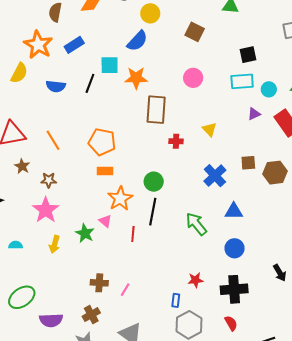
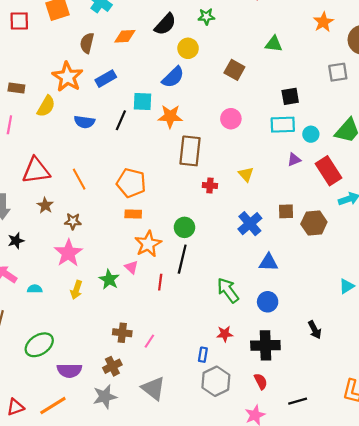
green arrow: (196, 224) -> (228, 290), moved

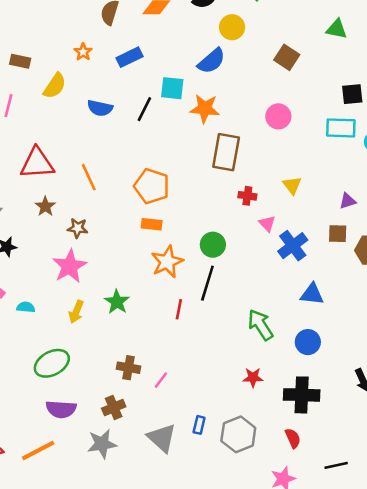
orange star: (67, 77) -> (83, 52), size x0.5
purple triangle: (294, 160) -> (348, 201), moved
pink triangle: (131, 267) -> (267, 224), moved
green ellipse: (39, 345) -> (52, 363), moved
blue rectangle: (203, 355) -> (199, 425), moved

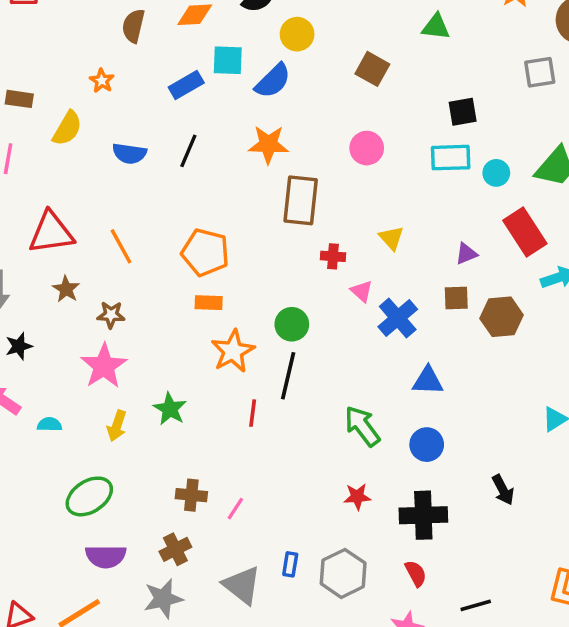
blue rectangle: (129, 57) -> (186, 85), moved
cyan square: (172, 88) -> (228, 60), moved

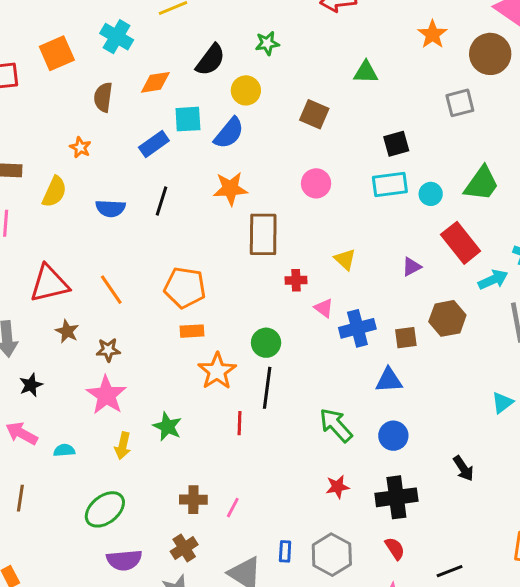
brown square: (456, 298) -> (406, 338), moved
blue cross: (398, 318) -> (357, 328), turned 32

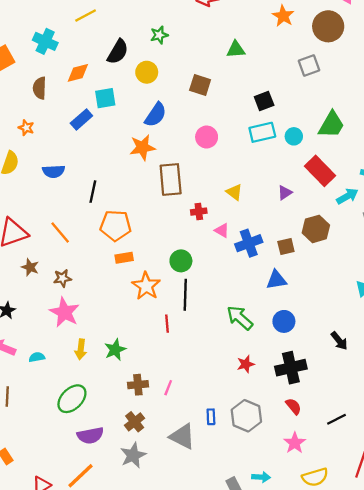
blue semicircle: (229, 133) -> (156, 115), moved
black line: (162, 201) -> (93, 192), moved
green star: (167, 427) -> (115, 350), moved, turned 30

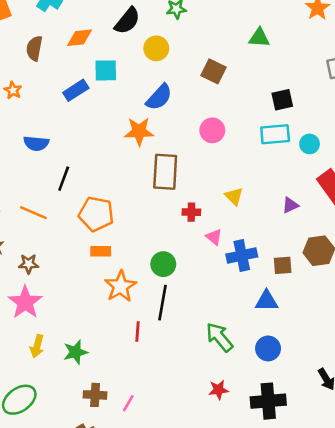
black line: (93, 192) -> (64, 179), moved
orange line: (60, 232) -> (33, 213), turned -35

